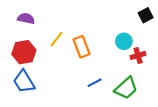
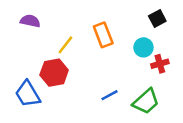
black square: (146, 15) -> (157, 18), moved
orange rectangle: (82, 47) -> (103, 35), moved
red hexagon: (24, 52) -> (54, 73), moved

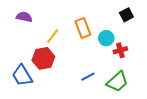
cyan circle: (143, 47) -> (106, 38), moved
red cross: (160, 64) -> (120, 50), moved

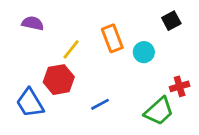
red cross: (120, 50) -> (180, 86), moved
blue line: (88, 77) -> (100, 104), moved

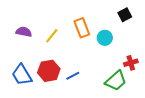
purple semicircle: (33, 23) -> (24, 32), moved
red hexagon: (59, 80) -> (49, 71), moved

